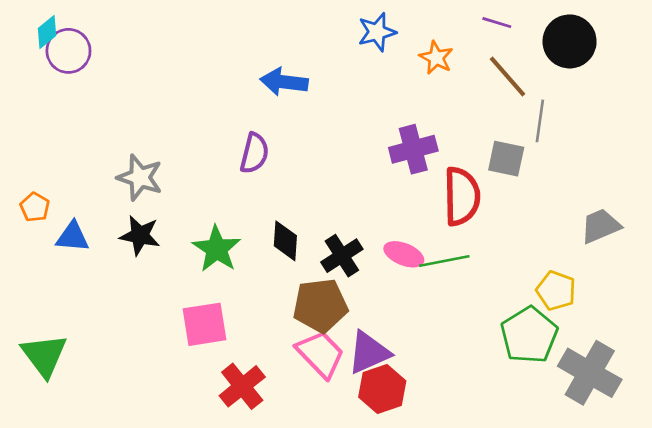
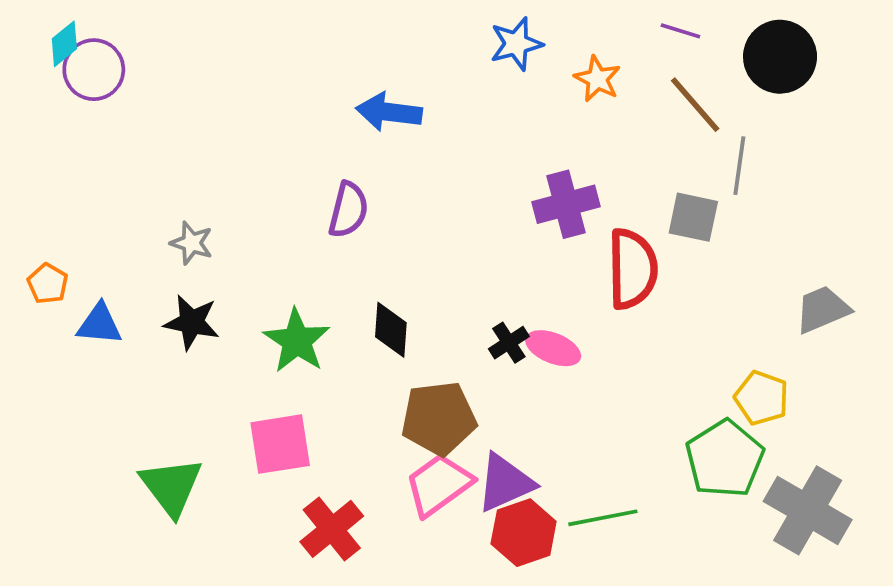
gray star: (140, 177) -> (192, 243), size x0.7
black cross: (342, 256) -> (509, 343), moved, size x0.7
green line: (444, 261) -> (603, 518), moved
pink trapezoid: (320, 354) -> (439, 485), turned -82
green triangle: (44, 355) -> (171, 486), moved

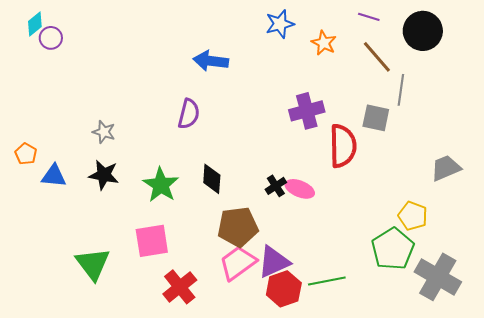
purple circle: (94, 70) -> (51, 38), size x0.7

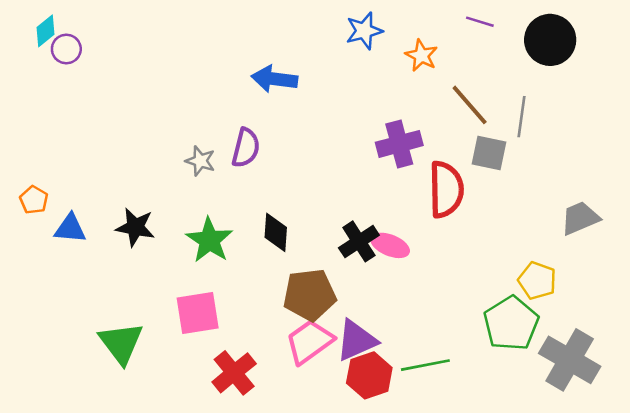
brown line: (377, 57) -> (470, 105), moved
gray star: (104, 132) -> (200, 161), moved
black cross: (276, 186) -> (359, 241), size x1.4

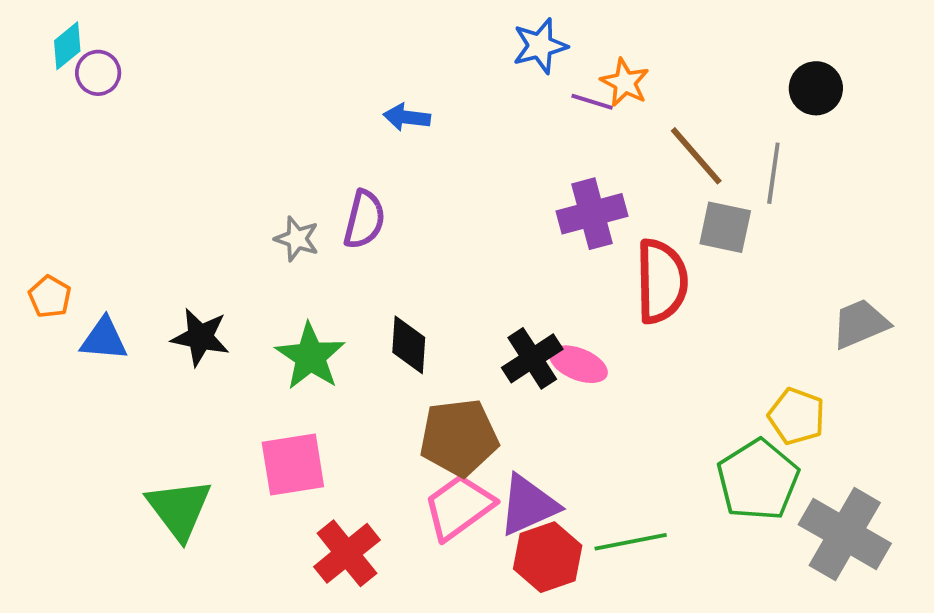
purple line: (480, 22) -> (592, 102), moved
black circle: (550, 40) -> (816, 88), moved, size x0.7
blue arrow: (274, 79) -> (407, 117), size x0.7

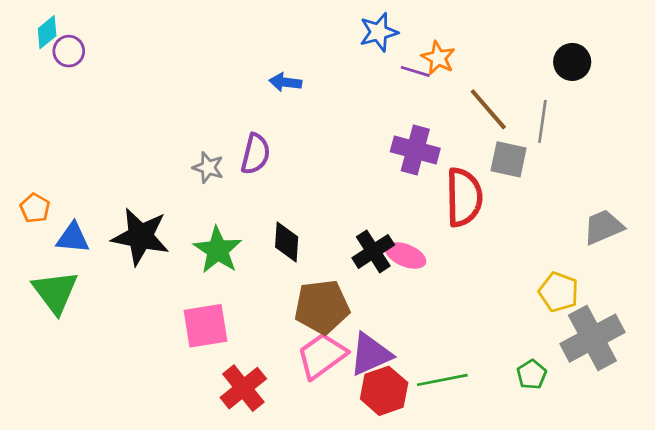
purple cross: (592, 214) -> (415, 150), turned 30
black star: (200, 337) -> (140, 237), size x1.4
green pentagon: (758, 480) -> (532, 375), moved, size x0.5
green triangle: (179, 509) -> (55, 292), moved
gray cross: (845, 534) -> (592, 338), moved, turned 32

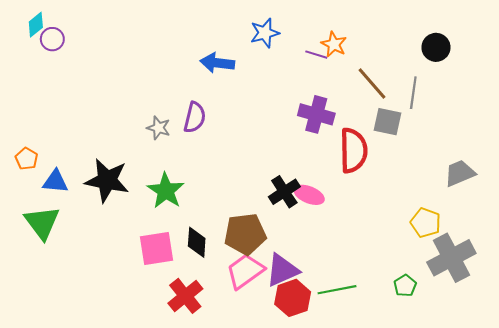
blue star: (379, 32) -> (265, 33), moved
blue arrow: (285, 82) -> (217, 63), size x1.4
black diamond: (287, 242) -> (197, 242), moved

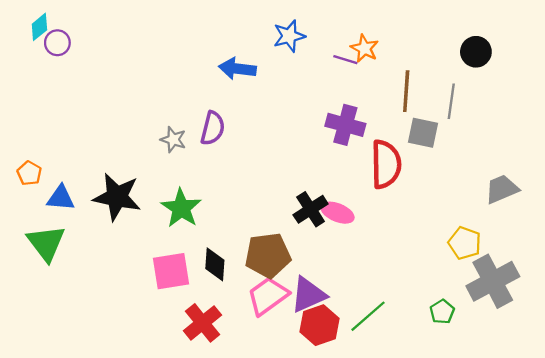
brown line: (372, 83) -> (406, 91), turned 45
green line: (337, 290) -> (368, 316), turned -30

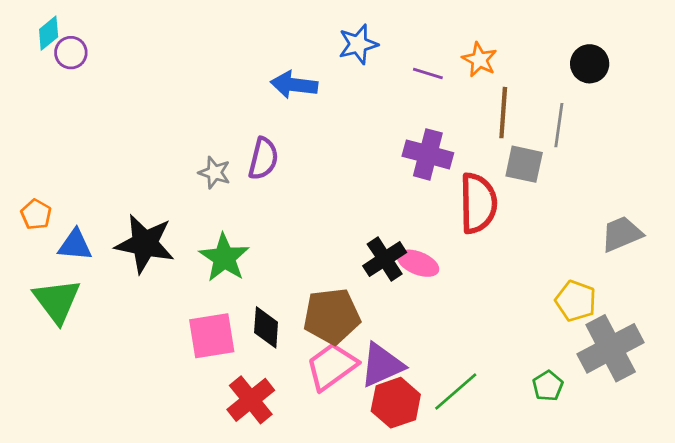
orange star: (365, 48) -> (479, 60), moved

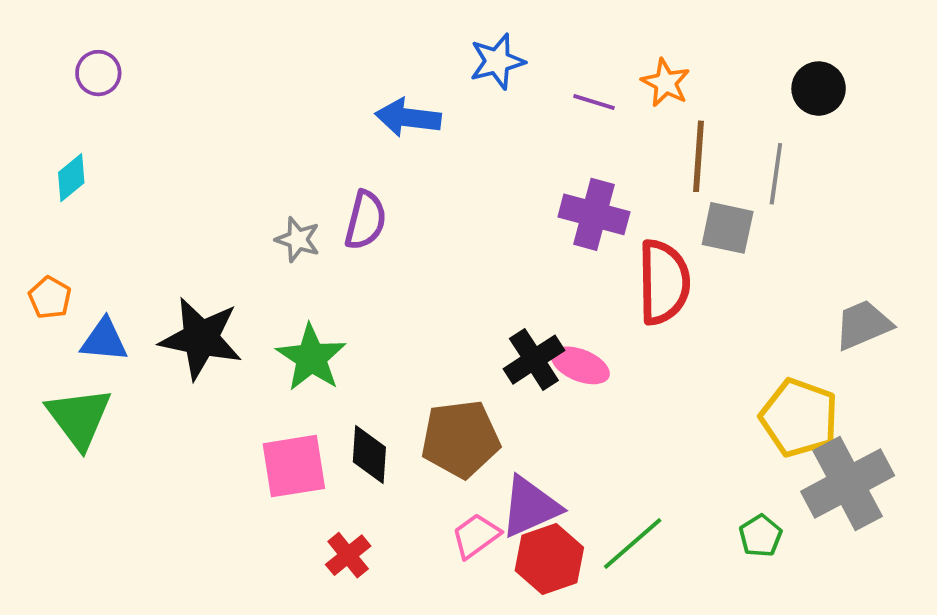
cyan diamond: (49, 33) -> (71, 178), moved
yellow pentagon: (576, 301) -> (799, 418), size x1.4
pink trapezoid: (332, 366) -> (476, 536), moved, size x0.7
red cross: (251, 400) -> (348, 555), size x0.7

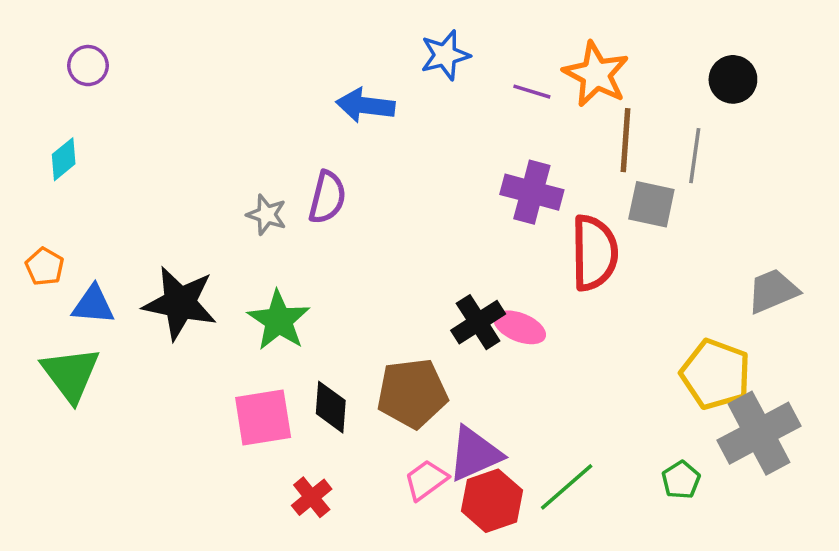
orange star: (666, 83) -> (596, 74), size x1.5

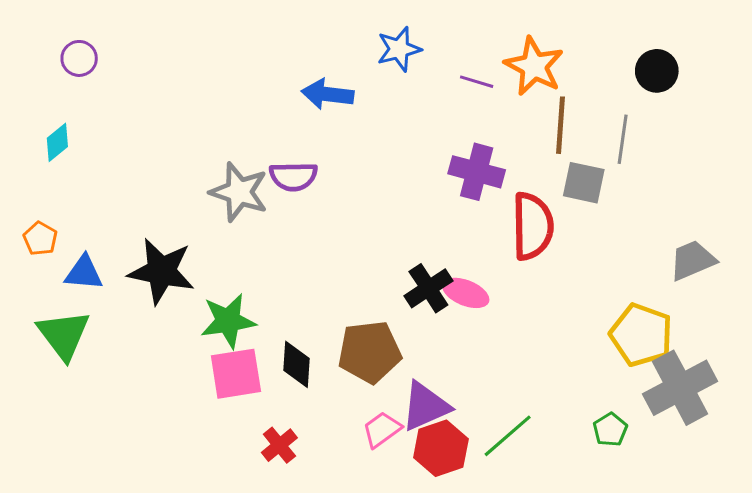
purple semicircle: (327, 197) -> (293, 176), turned 75
gray star: (267, 215) -> (239, 192), size x1.6
green star: (279, 320) -> (228, 321), moved, turned 30

